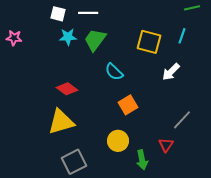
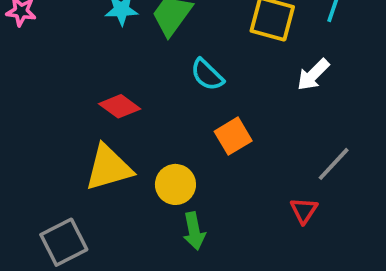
yellow circle: (118, 141) -> (175, 184), moved
green arrow: (142, 160) -> (194, 231), moved
gray square: (74, 162) -> (64, 242), moved

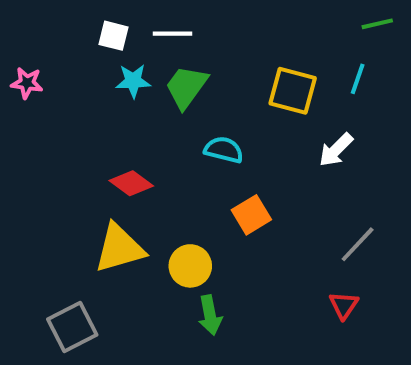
cyan semicircle: (207, 75) -> (224, 150), turned 150
red triangle: (304, 211) -> (344, 305), moved

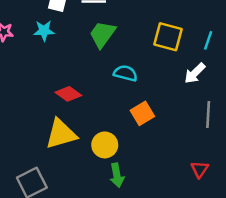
cyan line: (358, 79) -> (208, 40), moved
cyan star: (133, 81) -> (44, 31), moved
gray line: (358, 244) -> (208, 115), moved, turned -40

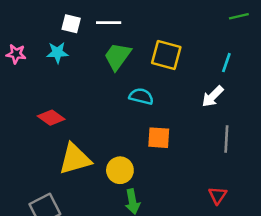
yellow square: (168, 37) -> (166, 55), moved
red diamond: (68, 94) -> (51, 118), moved
orange square: (142, 113) -> (159, 138), turned 35

